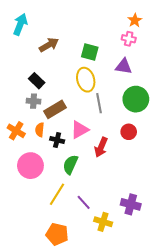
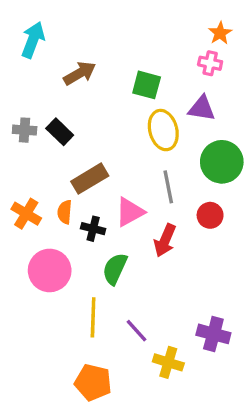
yellow ellipse: (86, 80) -> (163, 130), moved
gray cross: (34, 101) -> (25, 130), moved
gray line: (99, 103) -> (168, 187), moved
yellow line: (57, 194) -> (93, 317), turned -30

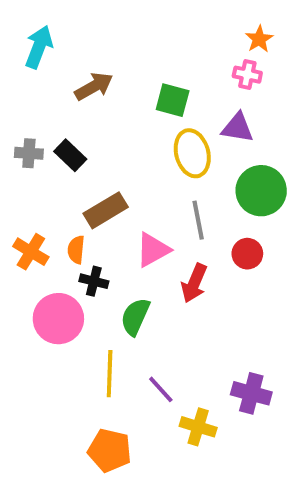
black cross: (93, 229) -> (94, 281), moved

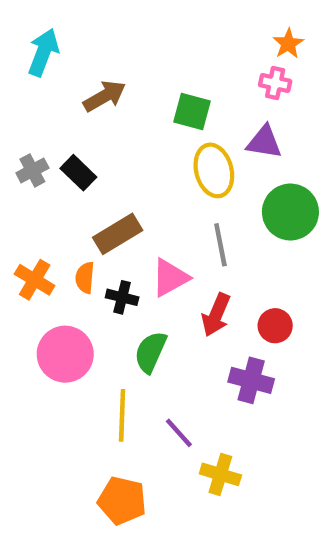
gray cross: (29, 153) -> (32, 170), turned -32
red circle: (247, 254) -> (275, 326), moved
black cross: (94, 281) -> (122, 297), moved
purple cross: (251, 393) -> (251, 380), moved

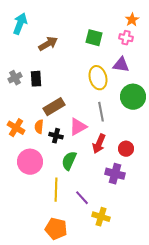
green square: (192, 111) -> (94, 38), moved
black rectangle: (78, 173) -> (36, 79), turned 42

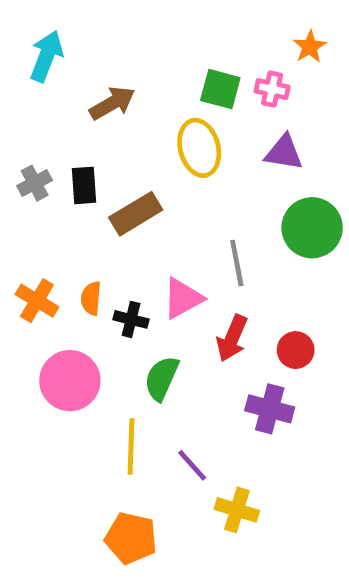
pink cross: (126, 38) -> (272, 89), moved
yellow ellipse: (98, 78) -> (199, 148), moved
brown rectangle: (54, 107) -> (136, 214), moved

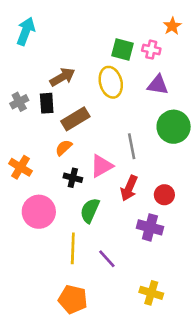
brown arrow: (112, 103) -> (62, 77), moved
orange semicircle: (91, 298) -> (64, 148), moved, turned 42
yellow cross: (237, 510) -> (151, 293), moved

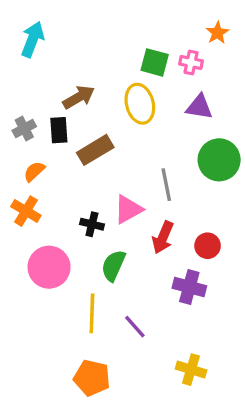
orange semicircle: (64, 148) -> (34, 171), moved

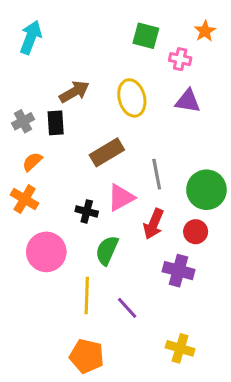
green square: (155, 62) -> (146, 36), moved
brown rectangle: (95, 150) -> (107, 152), moved
green circle: (219, 160) -> (206, 190), moved

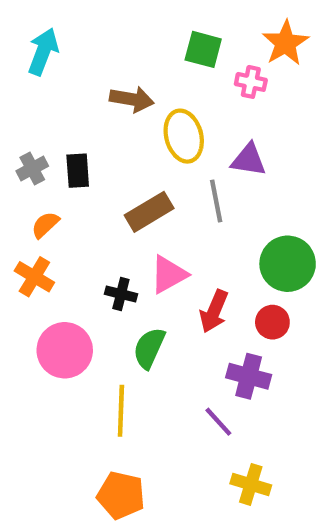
orange star: (205, 31) -> (285, 43), size x1.5
brown arrow: (74, 92) -> (132, 99), moved, turned 40
purple triangle: (188, 101) -> (249, 160), moved
gray line: (157, 174) -> (216, 201), moved
purple line: (127, 308) -> (218, 422), moved

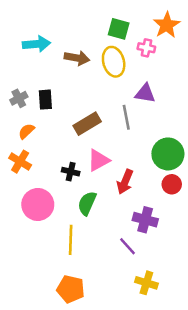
cyan arrow: (43, 52) -> (37, 44), moved, turned 64
yellow ellipse: (184, 136) -> (114, 62), moved
red circle: (272, 322) -> (172, 184), moved

